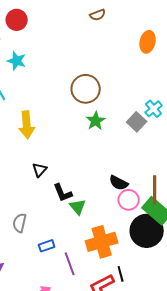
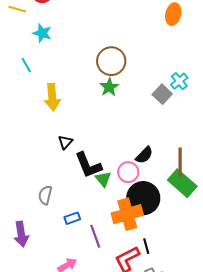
green star: (96, 121) -> (109, 87), moved
black semicircle: (119, 183) -> (144, 155), turned -72
black L-shape: (63, 193) -> (88, 165), size x1.4
pink circle: (129, 200) -> (128, 172), moved
black circle: (147, 231) -> (143, 198), moved

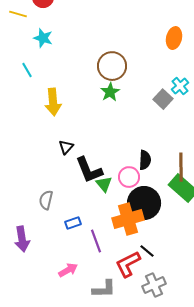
orange ellipse: (173, 14) -> (174, 38), moved
black semicircle: (144, 155) -> (145, 160), turned -42
black line: (146, 246) -> (147, 251), turned -35

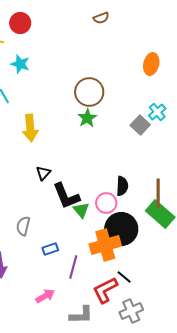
purple line: (96, 241) -> (73, 267), turned 35

